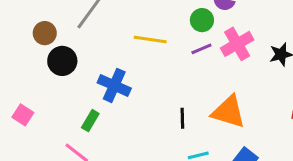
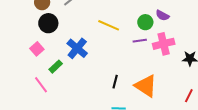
pink square: (23, 115) -> (37, 49), moved

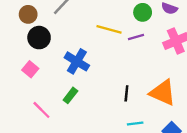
green circle: (145, 22) -> (143, 12), moved
purple line: (140, 41) -> (136, 37), moved
green rectangle: (56, 67) -> (70, 95), moved

